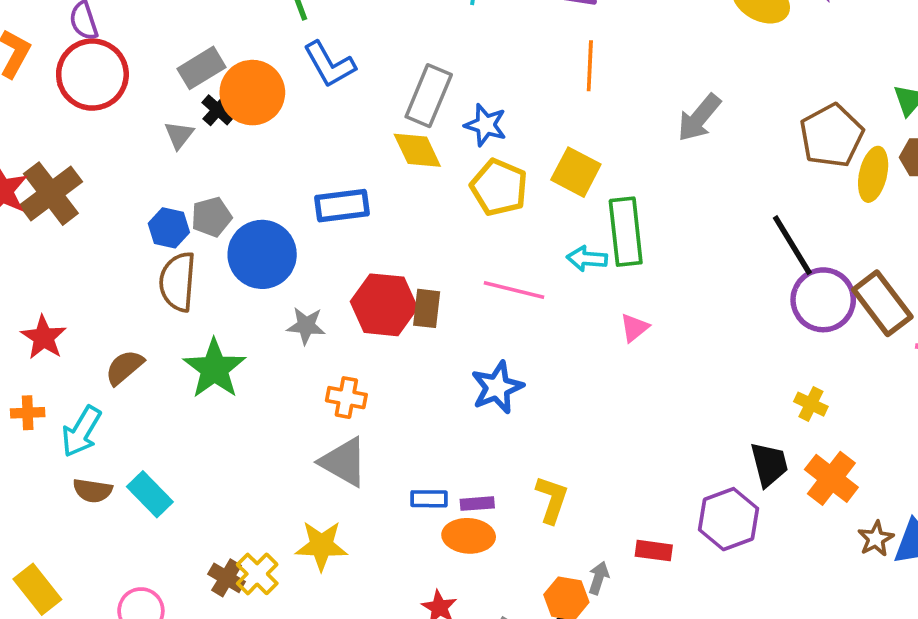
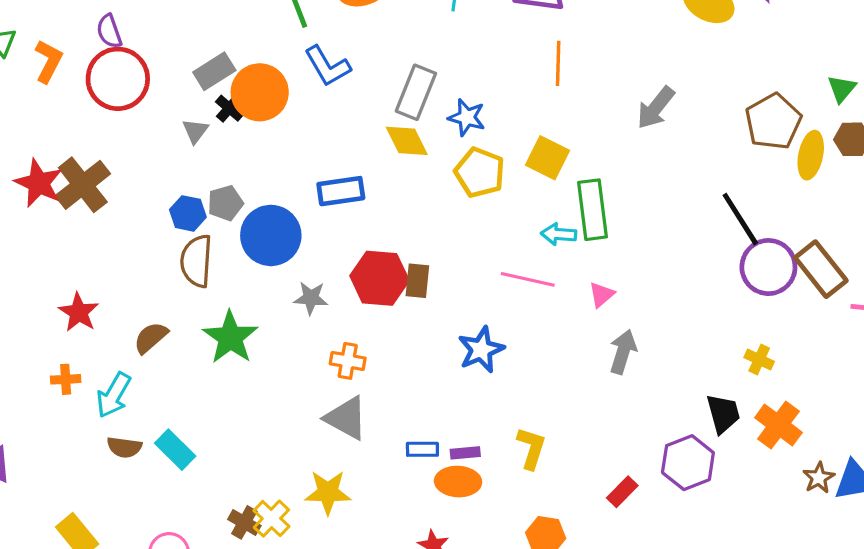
pink line: (514, 290) -> (528, 279), moved
red rectangle: (654, 551) -> (622, 492), turned -52
gray arrow: (599, 578) -> (623, 352), moved, size x1.5

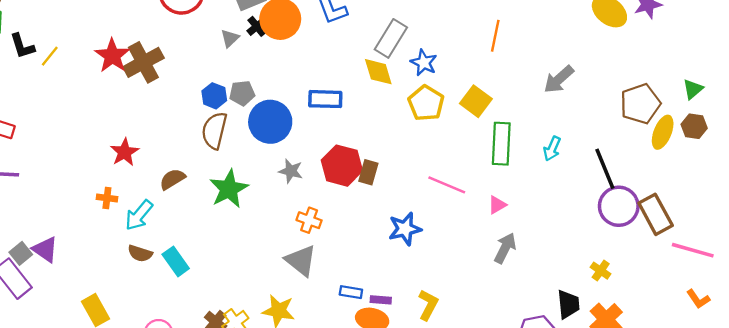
cyan arrow: (559, 234) -> (552, 149), moved, turned -80

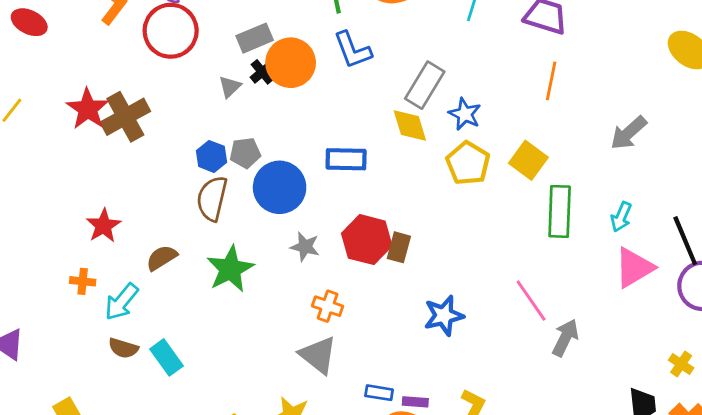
pink line: (447, 185) -> (531, 301), moved, turned 33
pink triangle: (497, 205) -> (634, 268), moved, size x1.8

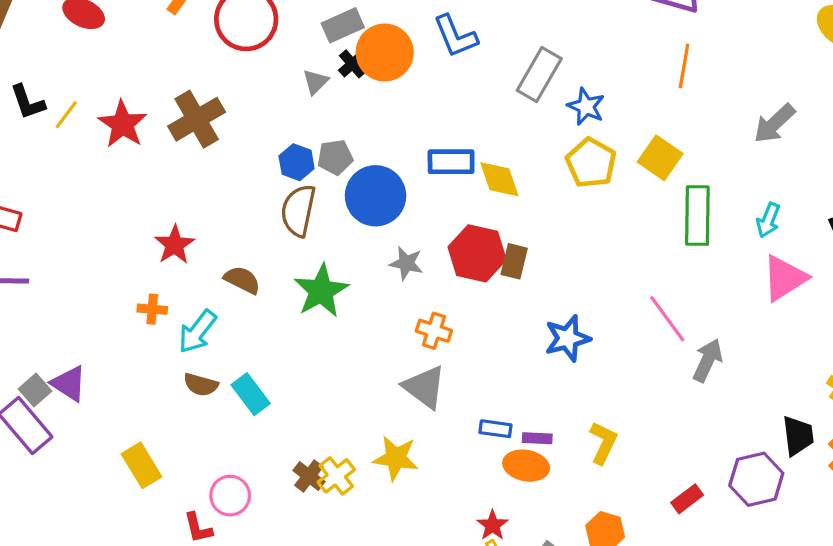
red star: (88, 109) -> (123, 124), moved
yellow diamond: (410, 126) -> (499, 179), moved
brown semicircle: (162, 258) -> (242, 280), turned 60

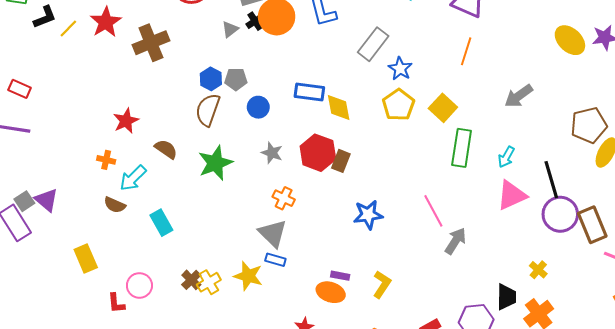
black L-shape: (28, 102) -> (45, 17), turned -100
red star: (123, 124) -> (106, 22), moved
blue circle: (376, 196) -> (258, 107), size x0.6
brown semicircle: (201, 385) -> (115, 205), moved
blue rectangle: (495, 429) -> (275, 260), moved

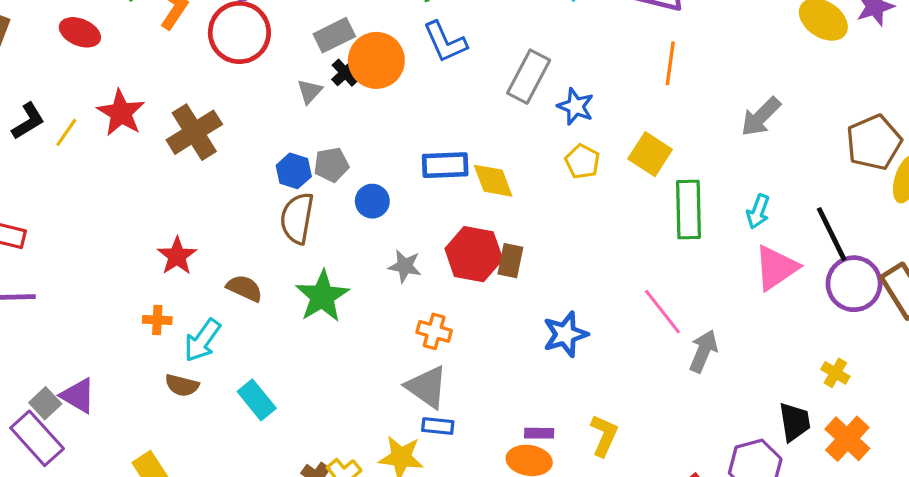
yellow pentagon: (398, 105) -> (582, 161), size x0.7

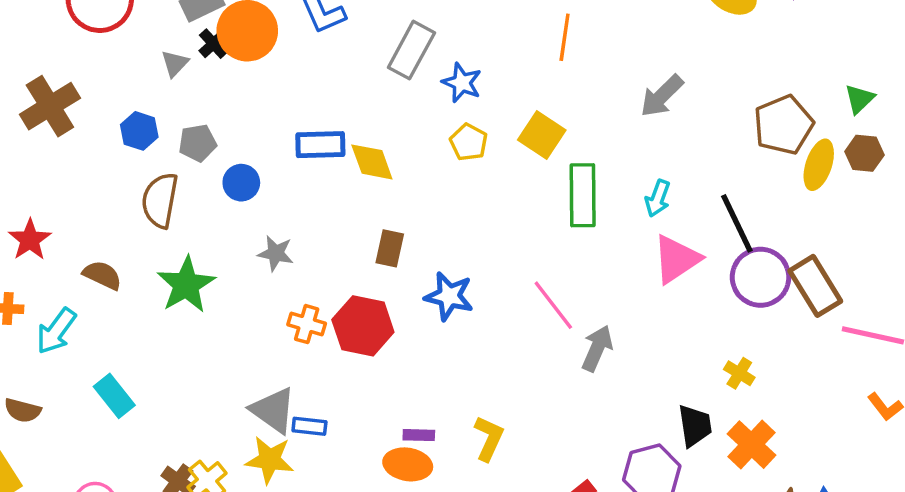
blue hexagon: (294, 171) -> (139, 131), moved
red hexagon: (474, 254) -> (363, 326), moved
blue star: (565, 334) -> (449, 296), moved, turned 30
brown semicircle: (182, 385) -> (23, 410), moved
gray triangle: (427, 387) -> (273, 410), moved

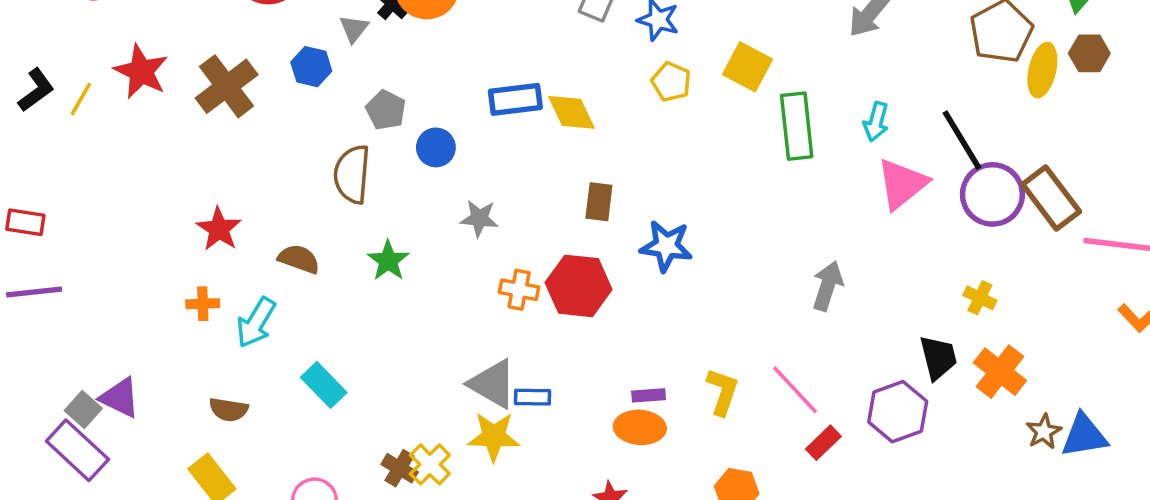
blue hexagon: (139, 131) -> (311, 67), moved
gray pentagon: (198, 143) -> (386, 110), turned -30
green star: (186, 285) -> (388, 261), size x0.7
pink line: (553, 305) -> (795, 390), moved

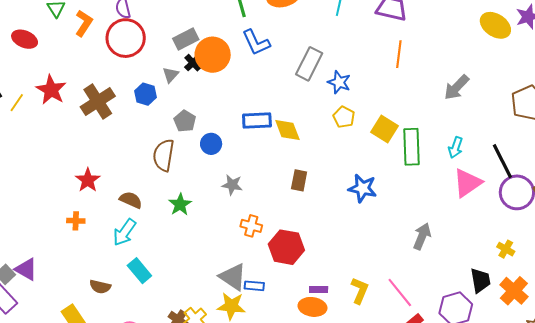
yellow square: (748, 67) -> (385, 129), moved
blue star: (666, 246) -> (363, 188), moved
red hexagon: (579, 286) -> (286, 247), moved
cyan arrow: (256, 323) -> (124, 232), moved
brown semicircle: (229, 410) -> (100, 287), moved

